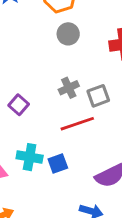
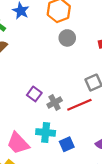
gray cross: (69, 88) -> (55, 102), moved
blue square: (58, 163) -> (67, 144), moved

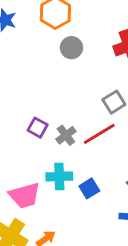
pink trapezoid: (18, 143) -> (25, 195), turned -55

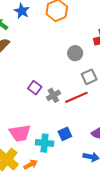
gray circle: (71, 48) -> (75, 53), moved
cyan cross: (59, 176) -> (45, 143), moved

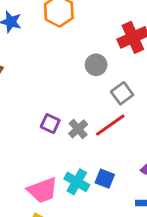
blue square: (65, 134) -> (105, 179), turned -32
cyan cross: (45, 143) -> (77, 182), moved, turned 36

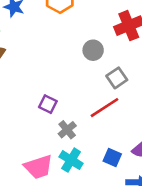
gray cross: (78, 129) -> (67, 130), moved
blue square: (105, 179) -> (112, 157), moved

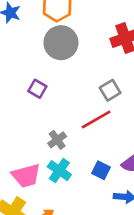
gray circle: (93, 50) -> (61, 43), moved, size x1.6
purple square: (48, 104) -> (37, 89), moved

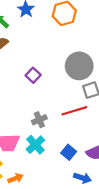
gray circle: (61, 43) -> (79, 66), moved

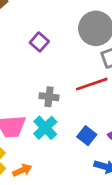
gray cross: (39, 120) -> (49, 97), turned 32

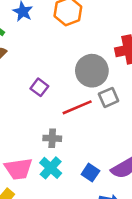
red line: (92, 84) -> (77, 107), moved

